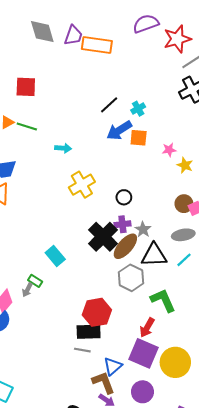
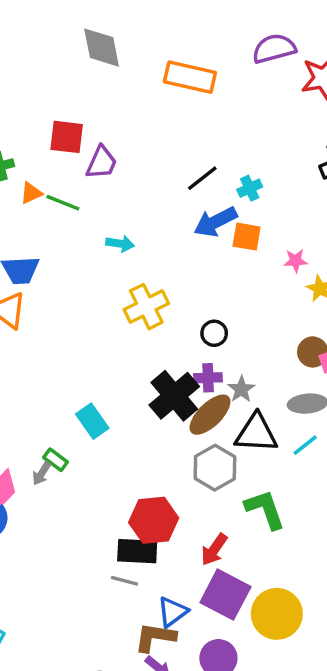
purple trapezoid: (73, 35) -> (102, 163), moved
red arrow: (147, 328) -> (214, 549), moved
brown L-shape: (103, 382) -> (155, 637), turned -65

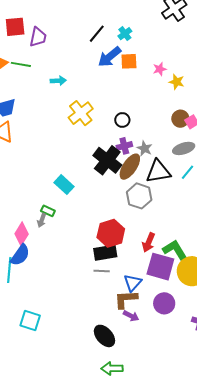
green L-shape: (265, 509) -> (175, 250), moved

